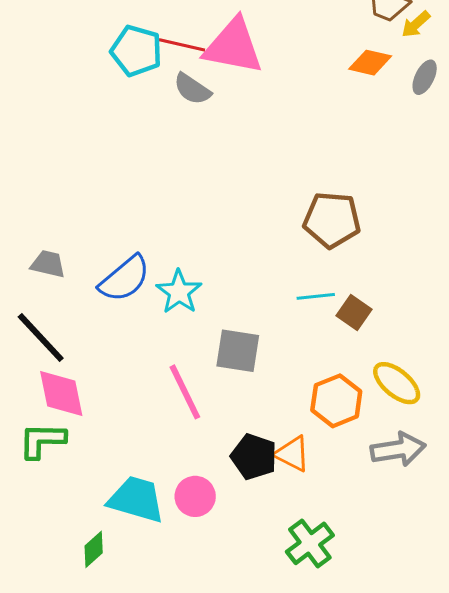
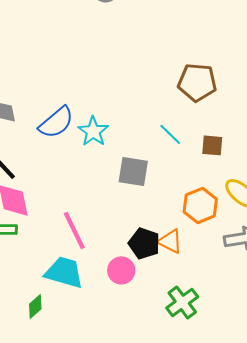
cyan line: (316, 296) -> (170, 134), moved, turned 50
brown square: (354, 313) -> (212, 145), turned -30
pink line: (185, 392) -> (74, 230), moved
pink circle: (195, 496) -> (121, 270), moved

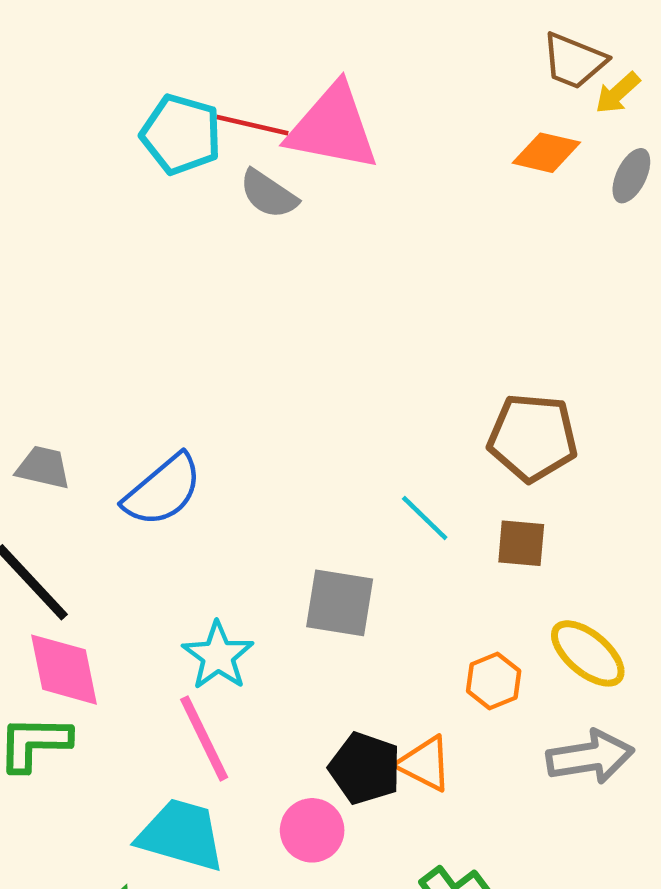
brown pentagon: (197, 82) -> (533, 438), moved
cyan star: (93, 131) -> (218, 656), moved
orange hexagon: (200, 205) -> (494, 681), size x0.7

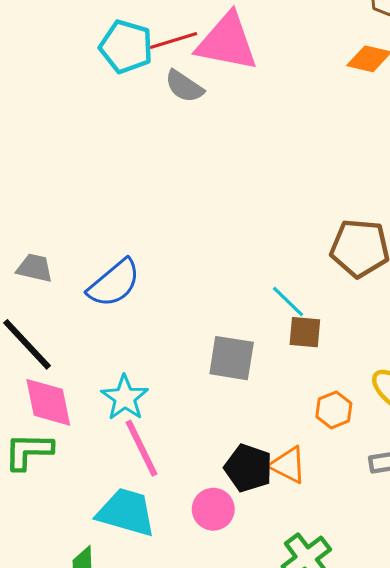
red line: (252, 125) -> (174, 40), turned -30
brown square: (521, 543) -> (305, 332), moved
cyan star: (218, 656) -> (125, 398), moved

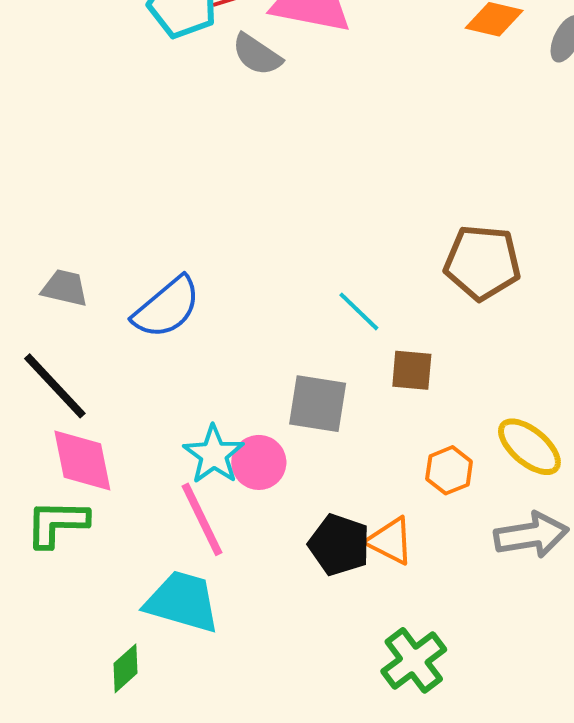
cyan line: (288, 302) -> (359, 311), moved
cyan star: (125, 398) -> (214, 455), moved
pink circle: (213, 509) -> (259, 462), moved

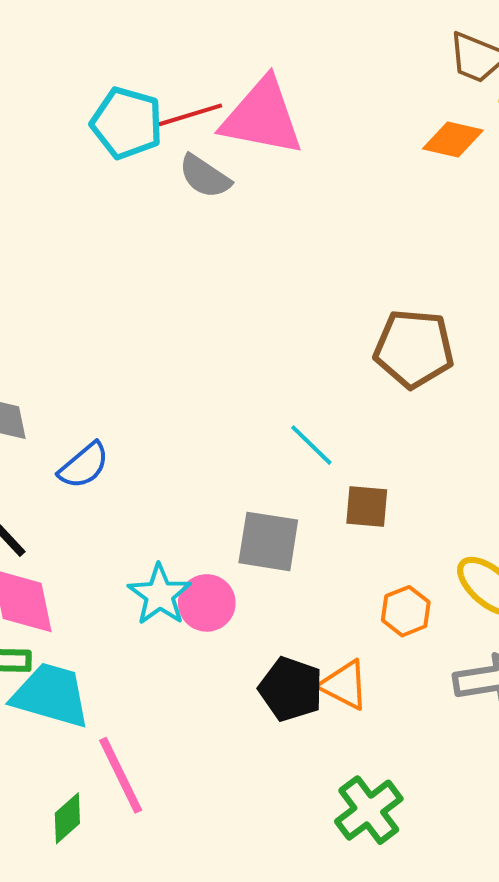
brown pentagon: (482, 262) -> (414, 349), moved
blue semicircle: (167, 308) -> (84, 466), moved, size x0.7
pink line: (202, 519) -> (121, 775), moved
cyan trapezoid: (182, 602) -> (51, 695), moved

